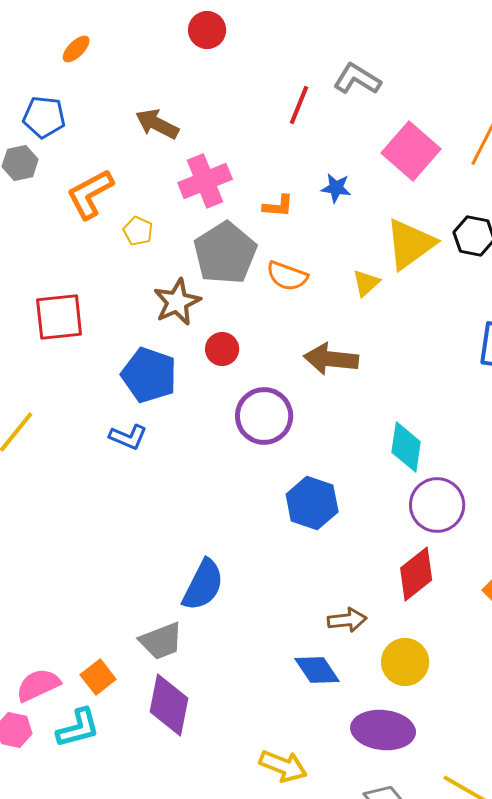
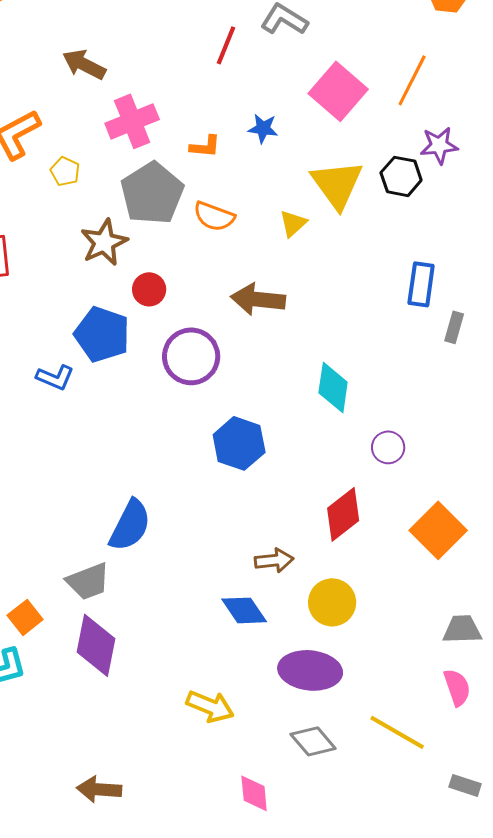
yellow triangle: (410, 244) -> (337, 184), turned -30
blue pentagon: (149, 375) -> (102, 334), moved
purple circle: (437, 505) -> (388, 447), moved, size x0.6

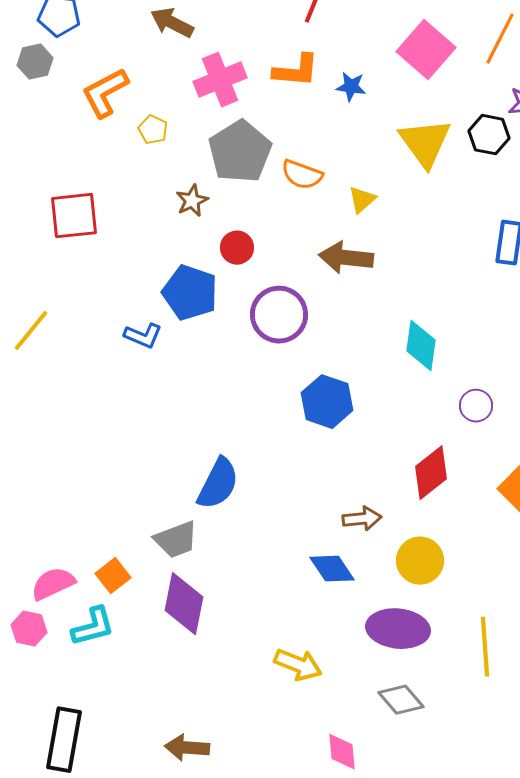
orange L-shape: (205, 146) -> (296, 71), moved, size x1.5
yellow triangle: (293, 223) -> (362, 200), moved
brown star: (104, 242) -> (192, 201), size x0.7
yellow line: (397, 732) -> (485, 647), moved, turned 56

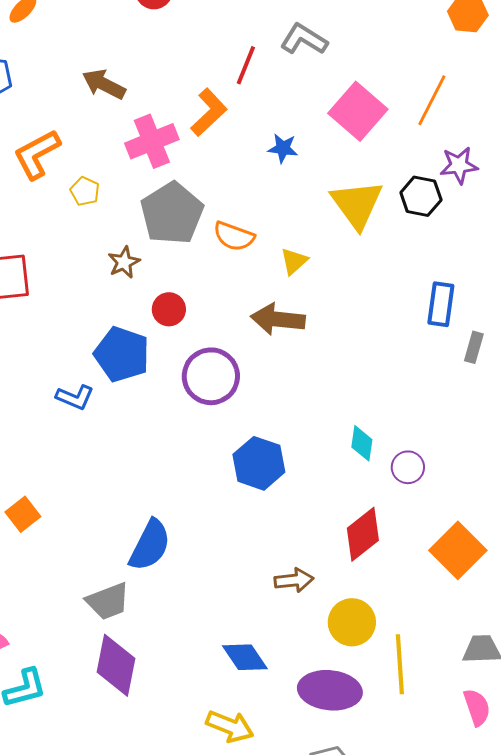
orange L-shape: (296, 71) -> (209, 112), moved, turned -48
cyan diamond: (421, 346) -> (362, 443), moved, size x0.7
blue diamond: (332, 569) -> (245, 657), moved
orange square: (113, 576) -> (23, 514), moved
yellow line: (485, 647) -> (400, 664), moved

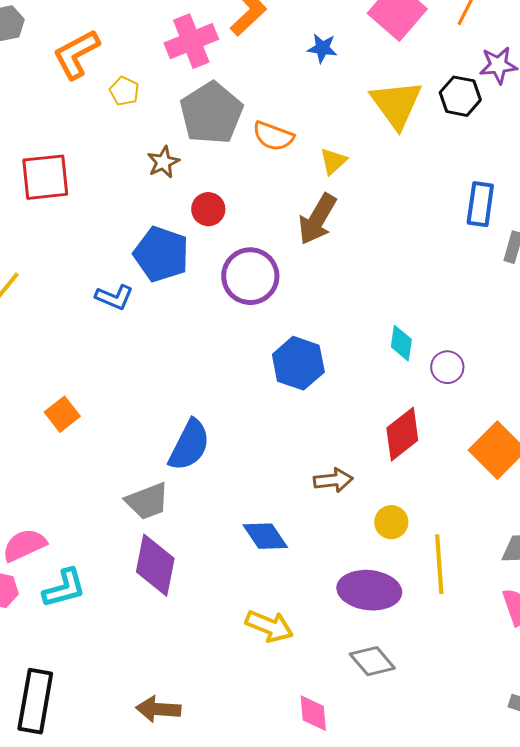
brown arrow: (278, 319) -> (317, 219), turned -66
yellow circle: (352, 622) -> (391, 522), size x0.7
blue diamond: (245, 657) -> (265, 536), moved

